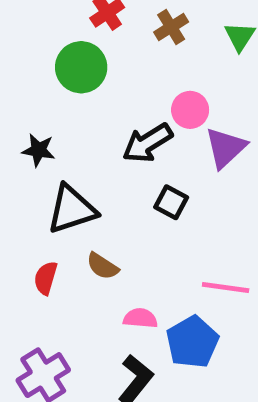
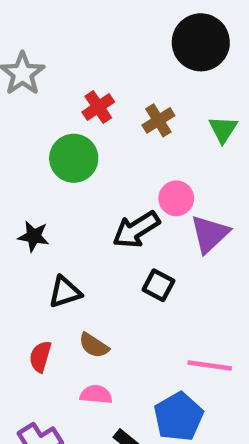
black triangle: (72, 209) -> (65, 292), size x0.7
pink semicircle: (140, 318) -> (96, 394), moved

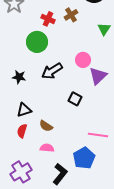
red cross: (98, 107) -> (48, 19), turned -32
brown cross: (158, 120) -> (71, 15), moved
black arrow: (136, 230) -> (52, 71), moved
black triangle: (65, 292) -> (24, 110), moved

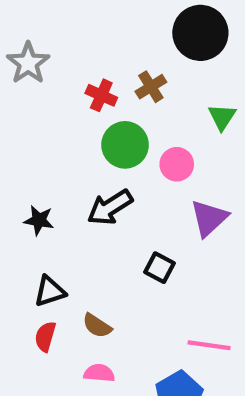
green circle: (37, 42) -> (125, 145), moved
pink circle: (83, 60) -> (177, 164), moved

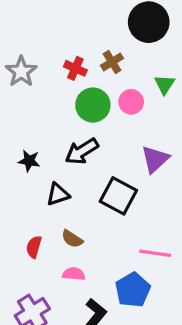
gray star: (28, 63) -> (21, 72), moved
pink circle: (177, 164) -> (131, 102), moved
black square: (160, 268) -> (118, 196), size x1.6
black triangle: (50, 291) -> (58, 194), moved

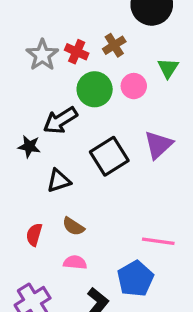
gray star: (21, 72) -> (42, 55), moved
black arrow: (82, 151) -> (60, 120), moved
black square: (118, 196) -> (109, 156), moved, turned 30

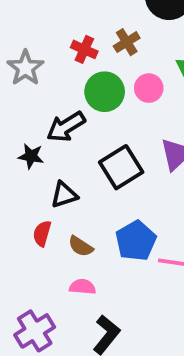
gray star: (42, 55) -> (25, 68), moved
red semicircle: (34, 235) -> (42, 233), moved
blue pentagon: (135, 279) -> (136, 241), moved

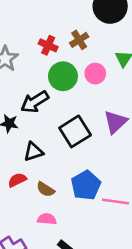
red semicircle: (42, 233) -> (17, 180), turned 48

